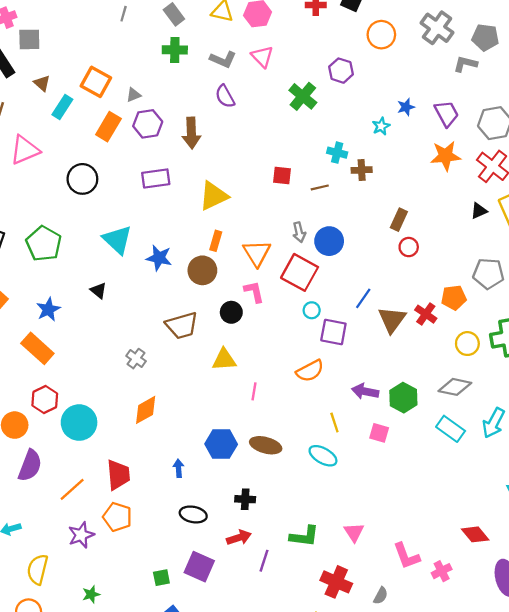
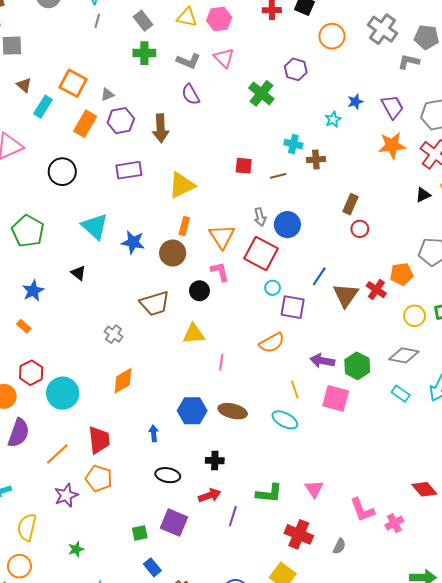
orange rectangle: (37, 348) -> (24, 326), size x0.5
cyan rectangle: (451, 429) -> (401, 394), size x0.7
pink square: (379, 433) -> (336, 398), size x1.5

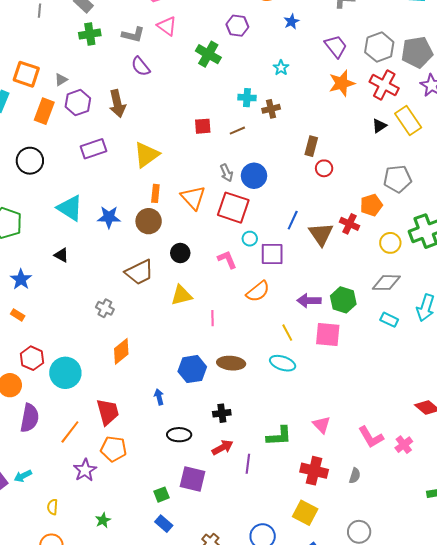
blue star: (355, 102) -> (292, 22), moved
pink L-shape: (220, 272) -> (227, 259), moved
yellow semicircle: (27, 527) -> (53, 507), size x0.6
blue rectangle: (152, 567) -> (164, 524), moved

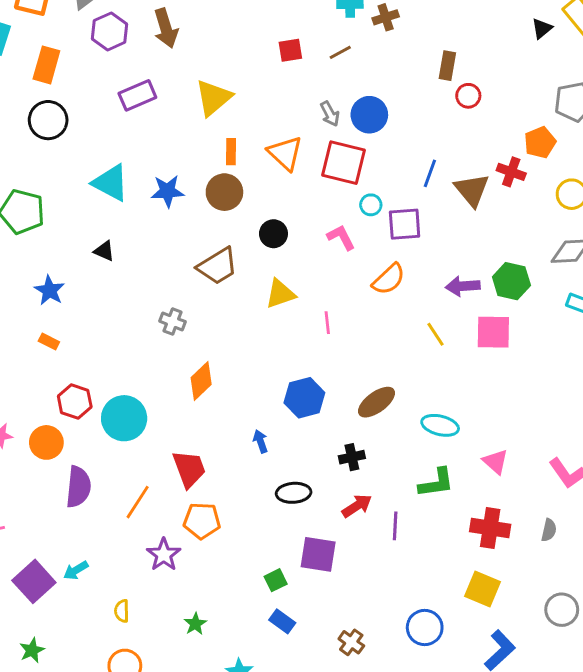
orange rectangle: (44, 111) -> (46, 65), moved
brown ellipse: (231, 363) -> (377, 402), moved, turned -36
cyan ellipse: (283, 363) -> (440, 425), moved

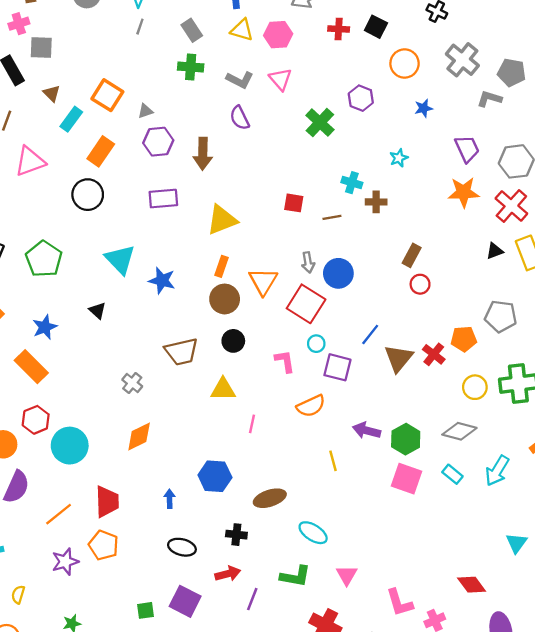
brown circle: (224, 192) -> (225, 299), moved
pink square: (493, 332) -> (406, 479), moved
orange rectangle: (49, 341) -> (31, 367), size x2.0

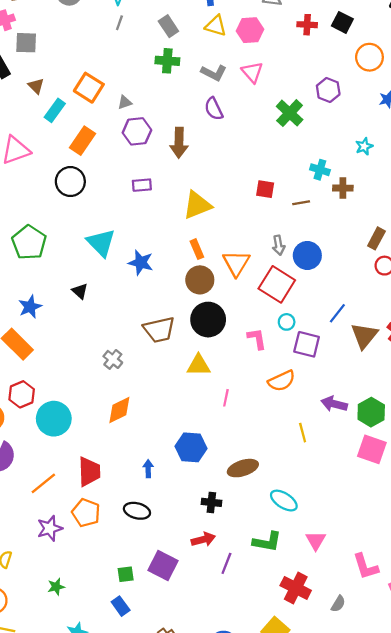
purple rectangle: (163, 198) -> (142, 185), size x0.7
orange rectangle: (222, 266) -> (197, 249), turned -42
black circle: (233, 341) -> (208, 320), size x1.6
black ellipse: (182, 547) -> (137, 511), moved

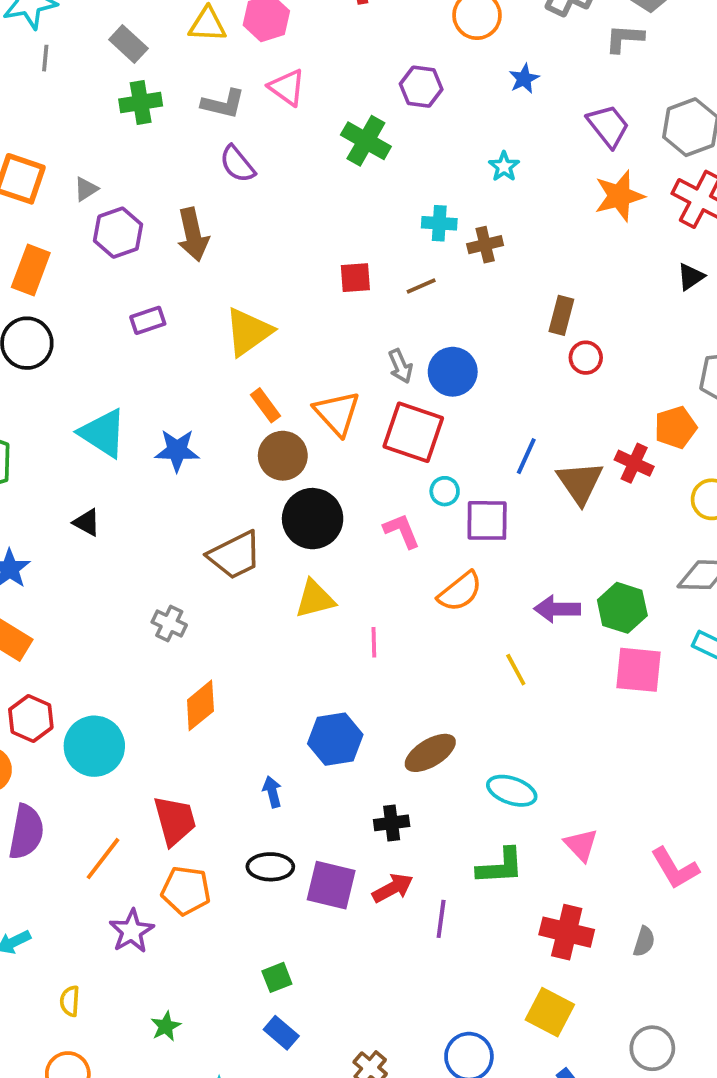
purple square: (163, 566) -> (331, 885), moved

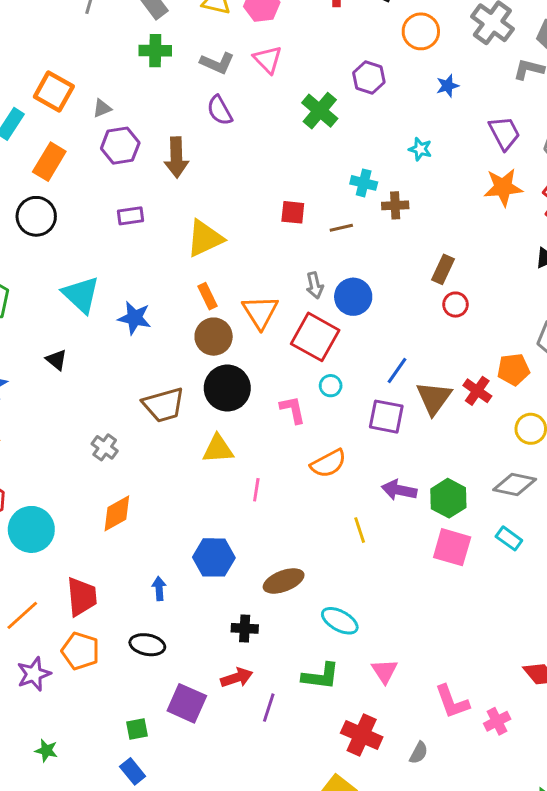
cyan star: (504, 166) -> (420, 149), turned -30
purple square: (487, 520) -> (386, 417), moved
purple square: (331, 885) -> (187, 703), moved
green star: (166, 1026) -> (46, 750), turned 30

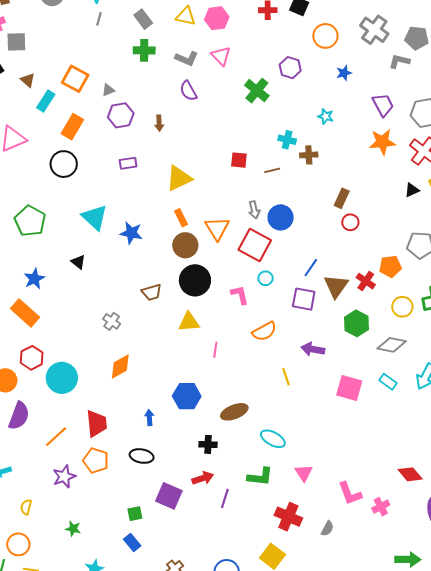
brown arrow: (176, 157) -> (159, 123), size x0.6
brown trapezoid: (164, 405) -> (152, 292), size x0.7
green hexagon: (448, 498) -> (357, 323), moved

